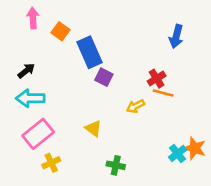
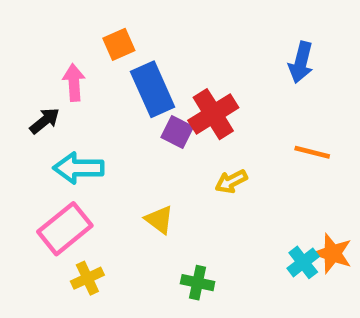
pink arrow: (33, 18) -> (74, 83), moved
orange square: (61, 31) -> (119, 44), moved, turned 30
red cross: (157, 79) -> (213, 114), moved, size x1.5
orange line: (163, 93) -> (312, 152), moved
cyan arrow: (30, 98) -> (78, 168), moved

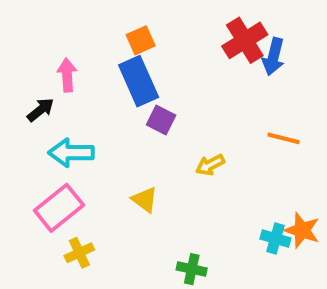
orange square: (119, 44) -> (141, 40), moved
red cross: (213, 114) -> (245, 40), moved
cyan cross: (303, 262) -> (275, 238), turned -36
green cross: (198, 283) -> (192, 269), moved

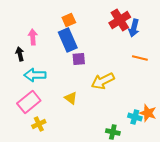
black arrow: (41, 110) -> (20, 54), turned -64
purple square: (161, 120) -> (79, 59), turned -32
orange line: (284, 138) -> (140, 58), moved
yellow arrow: (210, 165) -> (103, 81), size x1.6
green cross: (192, 269) -> (113, 132), moved

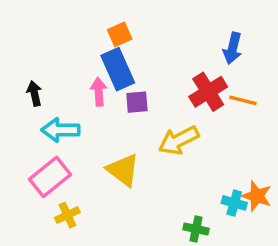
red cross: (120, 20) -> (208, 92), moved
pink arrow: (33, 37) -> (99, 92), moved
yellow triangle: (71, 98) -> (123, 170), size x1.5

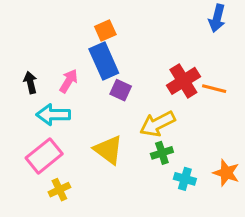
blue arrow: (232, 48) -> (217, 18), moved
pink arrow: (99, 92) -> (69, 81), moved, turned 35
purple square: (137, 102) -> (121, 90), turned 30
cyan cross: (234, 203) -> (185, 179), moved
green cross: (196, 229) -> (162, 153), moved, turned -30

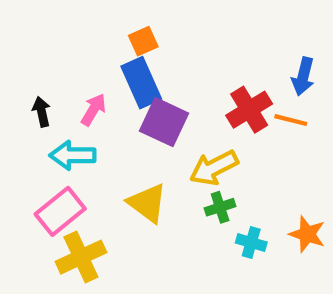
blue arrow: (217, 18) -> (303, 76), moved
purple square: (121, 90) -> (164, 122), size x1.6
yellow cross: (59, 190) -> (81, 257), size x1.6

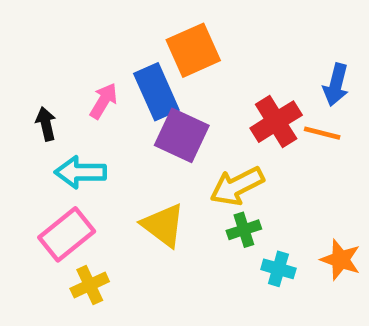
orange square: (143, 41) -> (193, 50), moved, size x1.6
pink arrow: (93, 110) -> (103, 101), moved
yellow cross: (81, 257) -> (90, 285), size x0.7

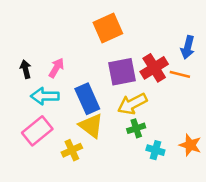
blue rectangle: (156, 92) -> (87, 99), moved
pink arrow: (103, 101) -> (56, 68), moved
purple square: (182, 135) -> (122, 72), moved, turned -36
yellow cross: (90, 285) -> (72, 150), moved

